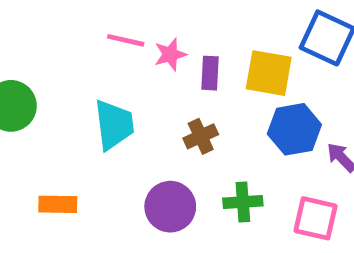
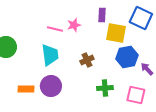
pink line: (126, 40) -> (55, 29), moved
purple rectangle: (210, 73) -> (102, 15), moved
purple circle: (170, 207) -> (51, 86), moved

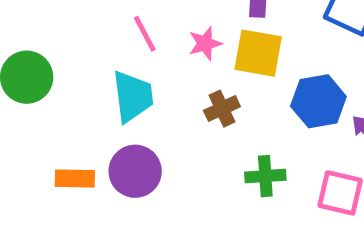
pink star: (74, 25) -> (205, 43), moved
pink line: (55, 29) -> (145, 34), turned 49
yellow square: (116, 33) -> (258, 53), moved

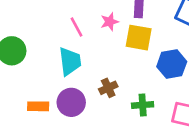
pink star: (205, 43) -> (110, 22), moved
brown cross: (222, 109) -> (108, 88), moved

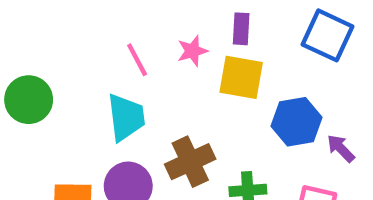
brown cross: (108, 88) -> (190, 162), size x1.5

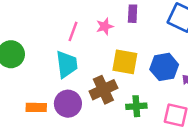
pink line: (137, 60) -> (73, 31), turned 48
yellow square: (241, 77) -> (125, 62), moved

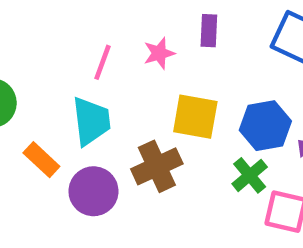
green cross: (136, 106) -> (250, 175), moved, turned -36
orange rectangle: (36, 107) -> (41, 160), moved, turned 42

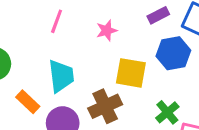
purple rectangle: (209, 31) -> (158, 15), moved, turned 60
pink line: (103, 62) -> (57, 21), moved
blue hexagon: (265, 126) -> (173, 53), moved

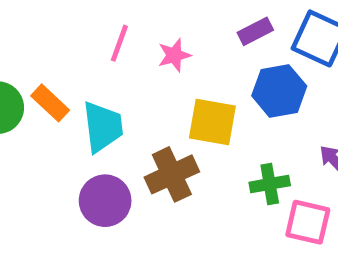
pink line: (57, 21) -> (119, 43), moved
orange rectangle: (28, 102) -> (50, 103), moved
green cross: (167, 112) -> (270, 184), turned 30

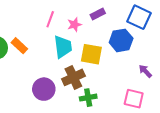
purple rectangle: (255, 31) -> (98, 14), moved
cyan trapezoid: (103, 127) -> (63, 47), moved
green cross: (270, 184) -> (88, 98), moved

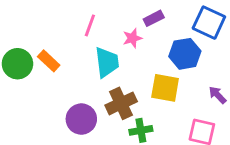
pink star: (74, 25) -> (132, 38), moved
yellow square: (91, 54) -> (165, 88), moved

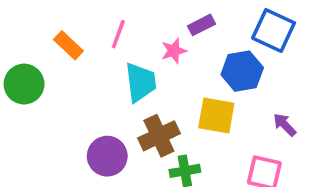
orange rectangle: (49, 61) -> (68, 45), moved

